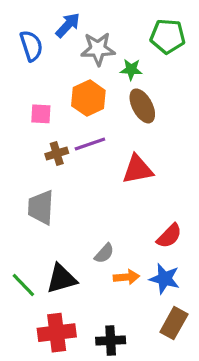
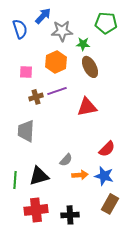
green line: (23, 285) -> (15, 180), turned 48

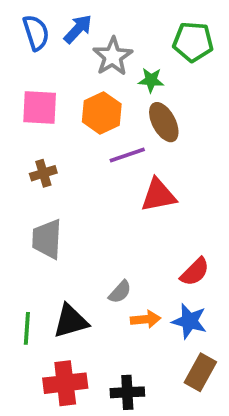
blue semicircle: (20, 29) -> (36, 33), moved
gray star: (62, 31) -> (113, 56), turned -30
pink square: (26, 72) -> (40, 108), moved, size x1.5
purple line: (57, 91) -> (127, 155), moved
brown cross: (36, 97) -> (43, 173), moved

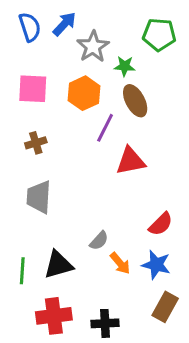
purple line: (127, 155) -> (105, 128), turned -44
orange arrow: (146, 319) -> (120, 263), turned 55

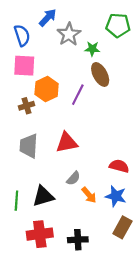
blue semicircle: (30, 27) -> (22, 35), moved
orange hexagon: (84, 93) -> (47, 89), moved
red triangle: (131, 161) -> (67, 143), moved
red semicircle: (161, 224) -> (119, 166), turned -120

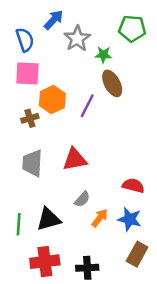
orange arrow: (89, 195) -> (100, 218), turned -102

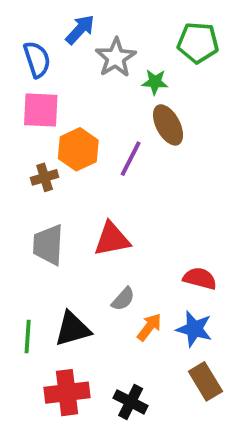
brown rectangle: (137, 254) -> (205, 381), turned -60
black cross: (87, 268) -> (131, 402), turned 30

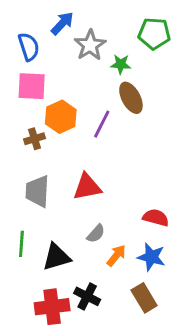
green line: (28, 336) -> (21, 244), moved
brown rectangle: (205, 381) -> (144, 298), moved
black cross: (131, 402) -> (87, 296), moved

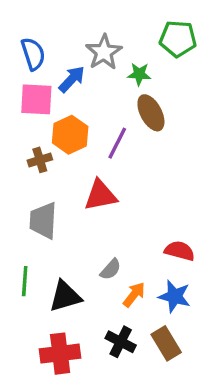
blue arrow: (62, 23) -> (72, 79), moved
red triangle: (87, 187) -> (100, 195), moved
black cross: (87, 296) -> (121, 342), moved

